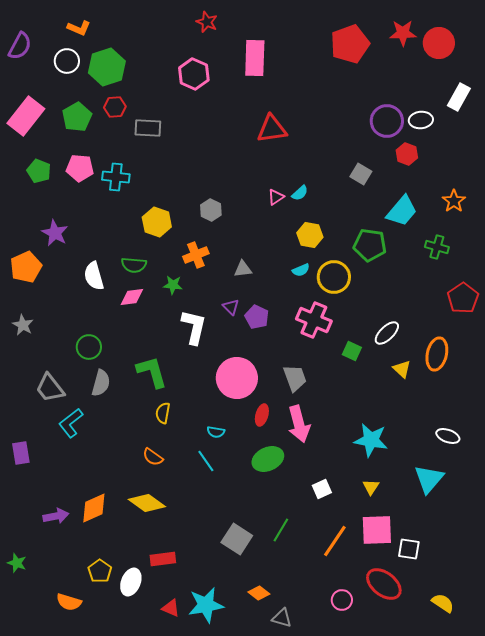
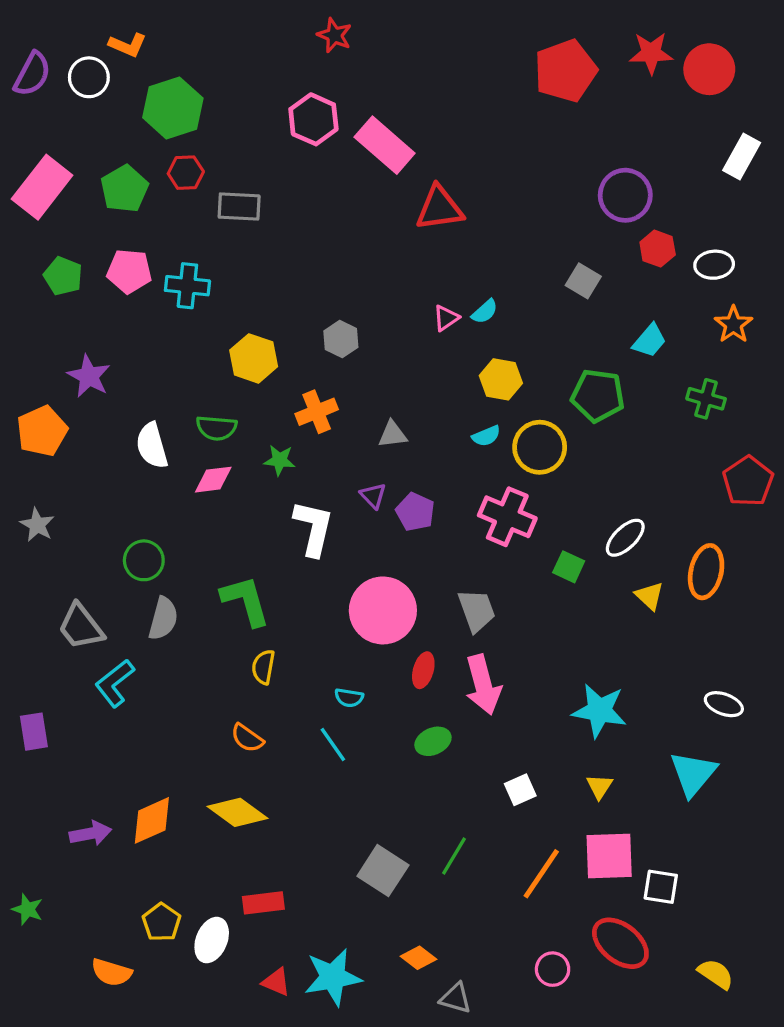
pink rectangle: (255, 58) -> (385, 145), moved, turned -51
white circle: (67, 61) -> (89, 77), moved
white ellipse: (421, 120) -> (714, 265), moved
cyan trapezoid: (402, 211) -> (649, 341), size x0.7
green ellipse: (268, 459) -> (433, 741), size x0.7

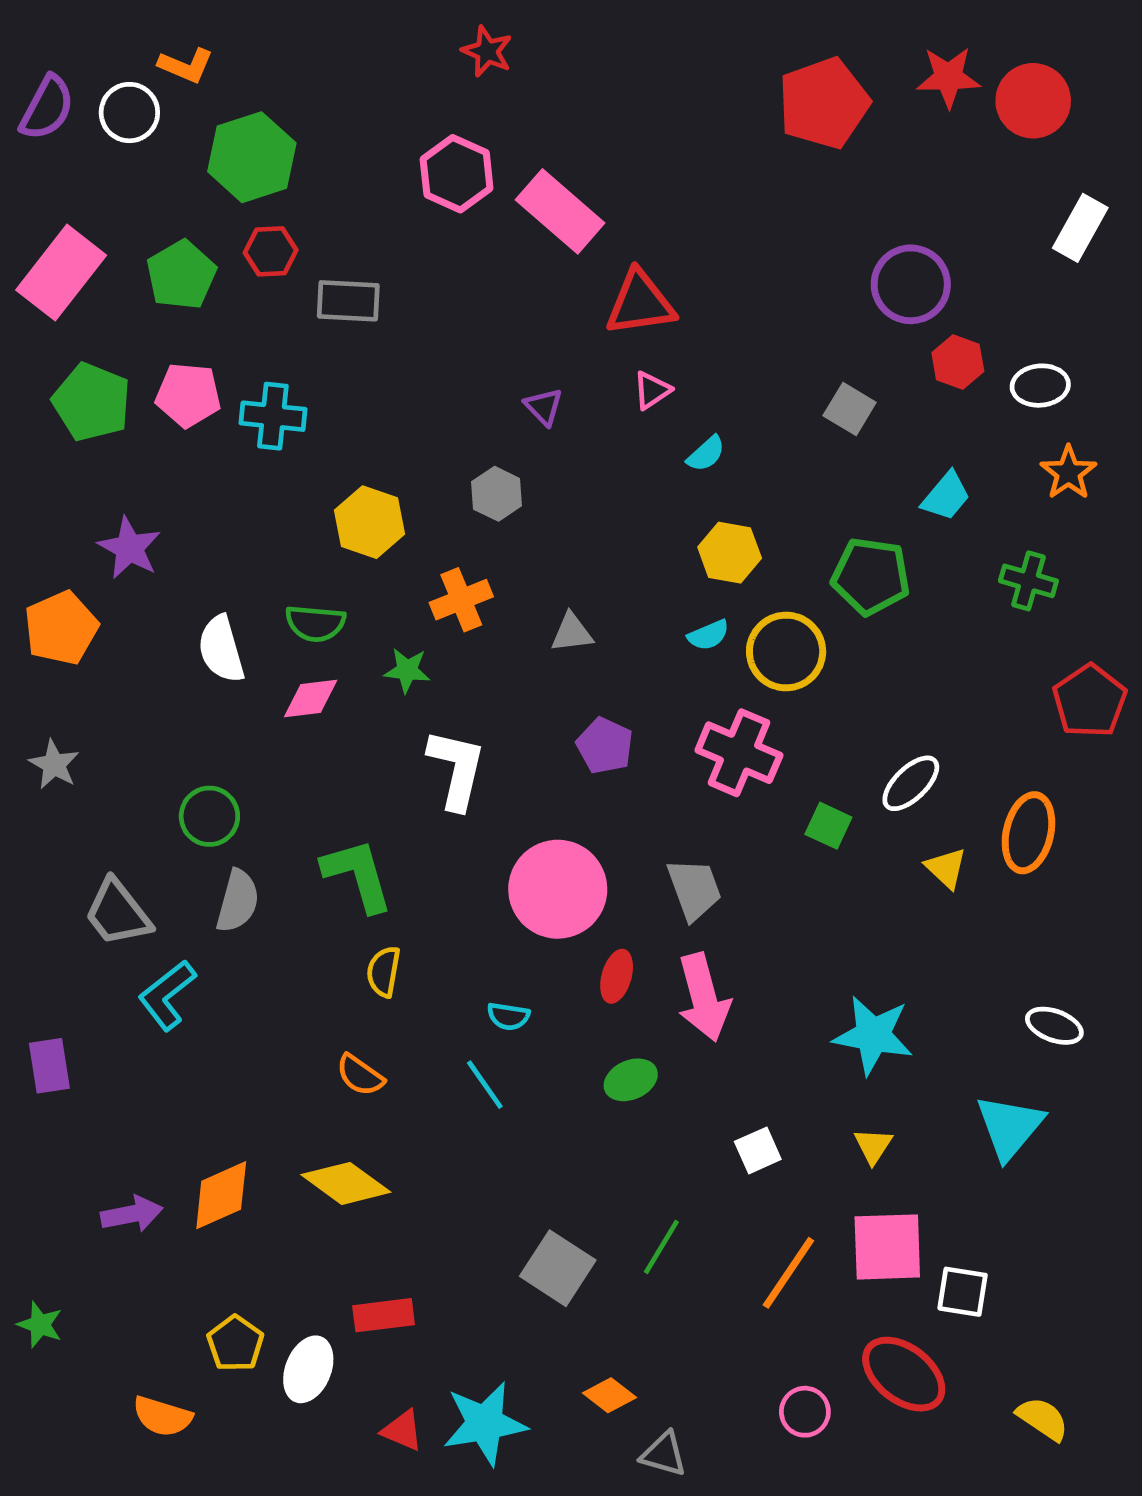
green pentagon: (63, 276) -> (92, 402), size x1.4
pink triangle: (446, 318) -> (652, 390), moved
purple triangle: (373, 496) -> (544, 407), moved

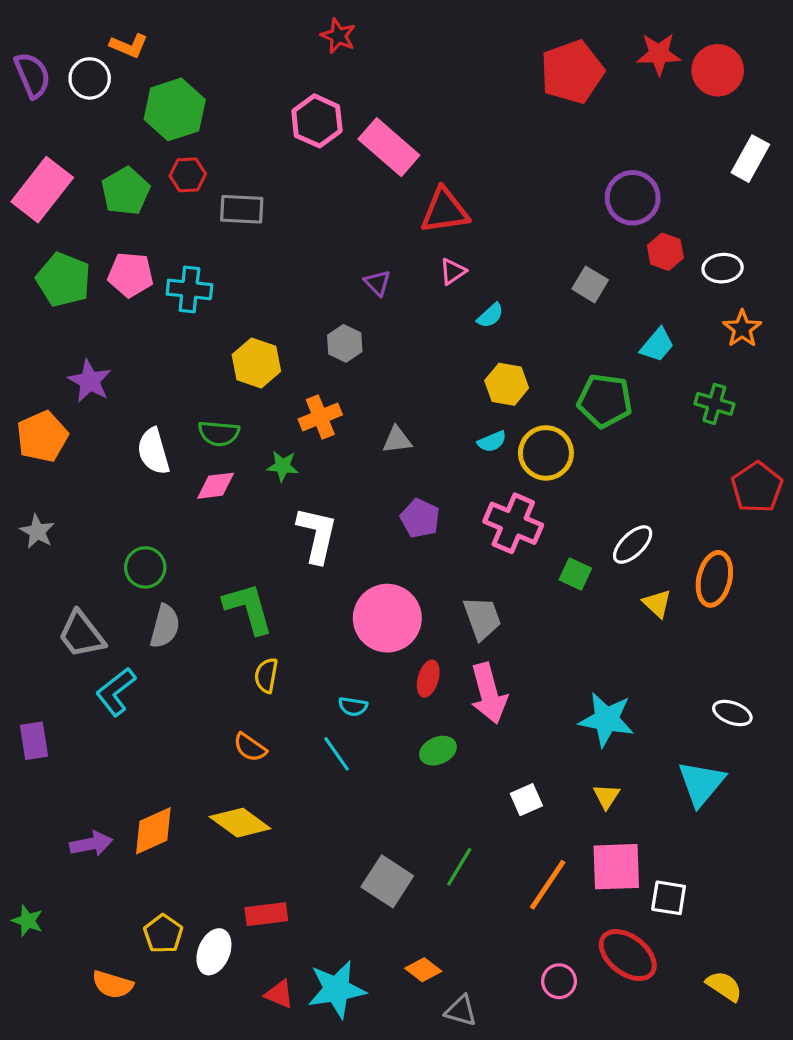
purple semicircle: (47, 108) -> (32, 75), turned -51

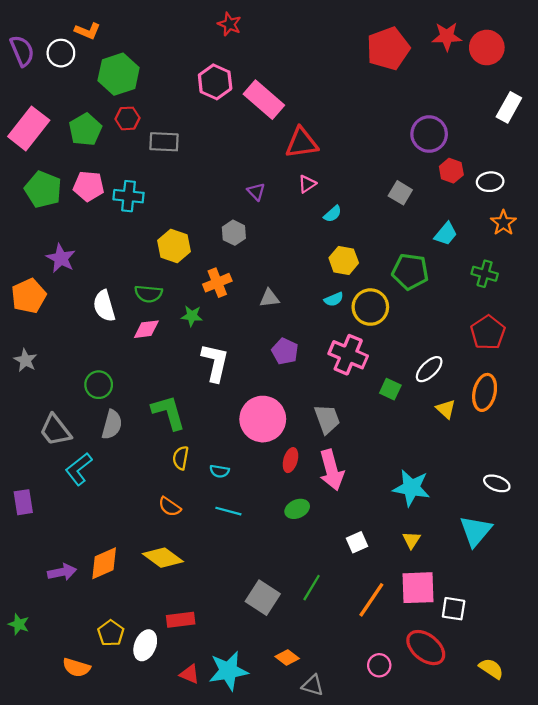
red pentagon: (757, 487) -> (488, 333), moved
cyan semicircle: (353, 706) -> (220, 471), moved
cyan line: (337, 754) -> (228, 511), turned -40

